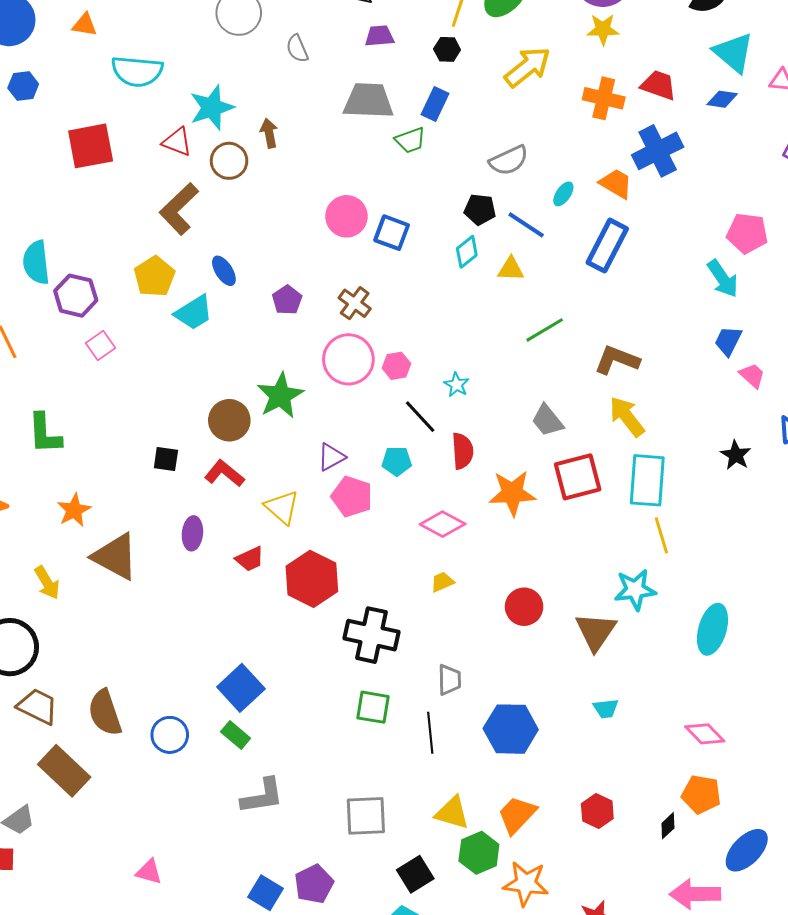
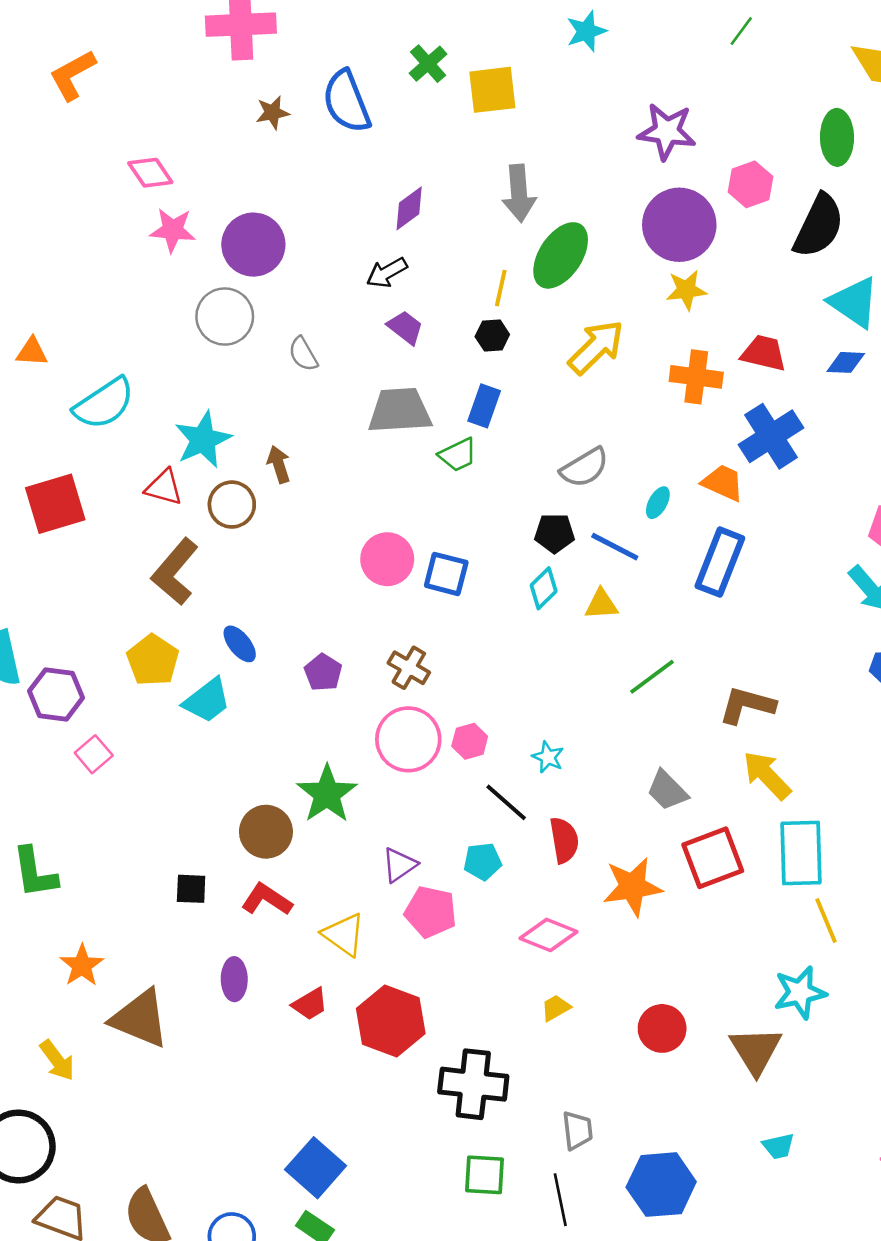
purple trapezoid: (379, 36) -> (405, 327), turned 48
cyan semicircle: (137, 71) -> (104, 404), turned -33

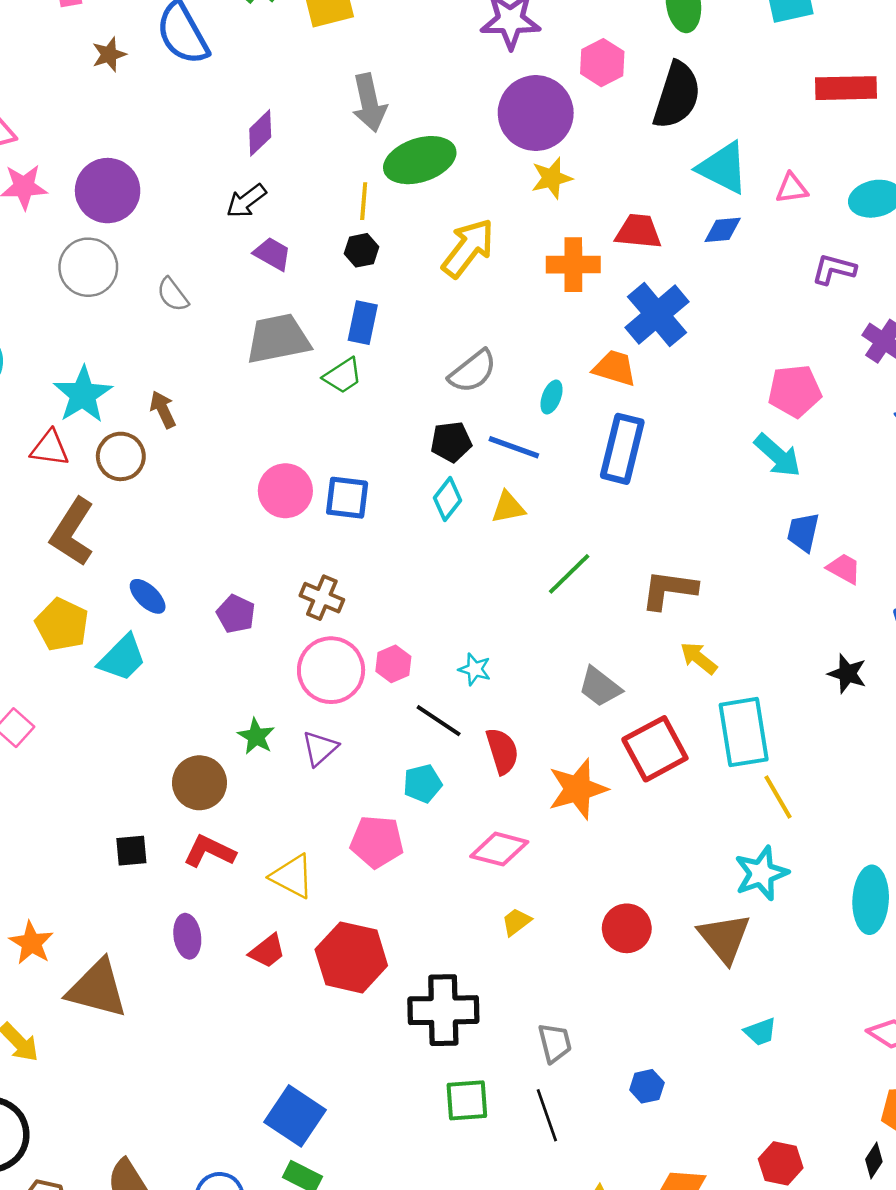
green ellipse: (561, 255) -> (420, 160), turned 46
yellow arrow: (767, 775) -> (699, 658), size x0.7
green star: (327, 794) -> (256, 736), size x0.6
purple triangle: (399, 865) -> (320, 748), moved
blue hexagon: (661, 1185) -> (647, 1086), size x0.5

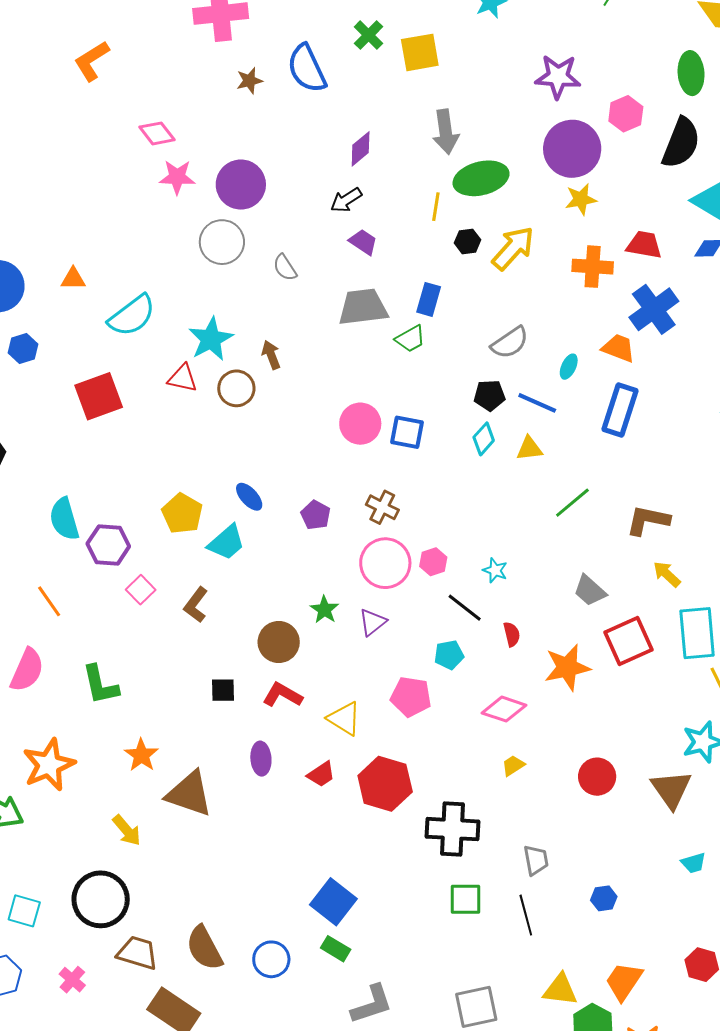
black hexagon: (362, 250) -> (468, 241), moved
brown L-shape: (72, 532) -> (196, 605), moved, size x0.7
red semicircle: (502, 751) -> (512, 634), size x0.7

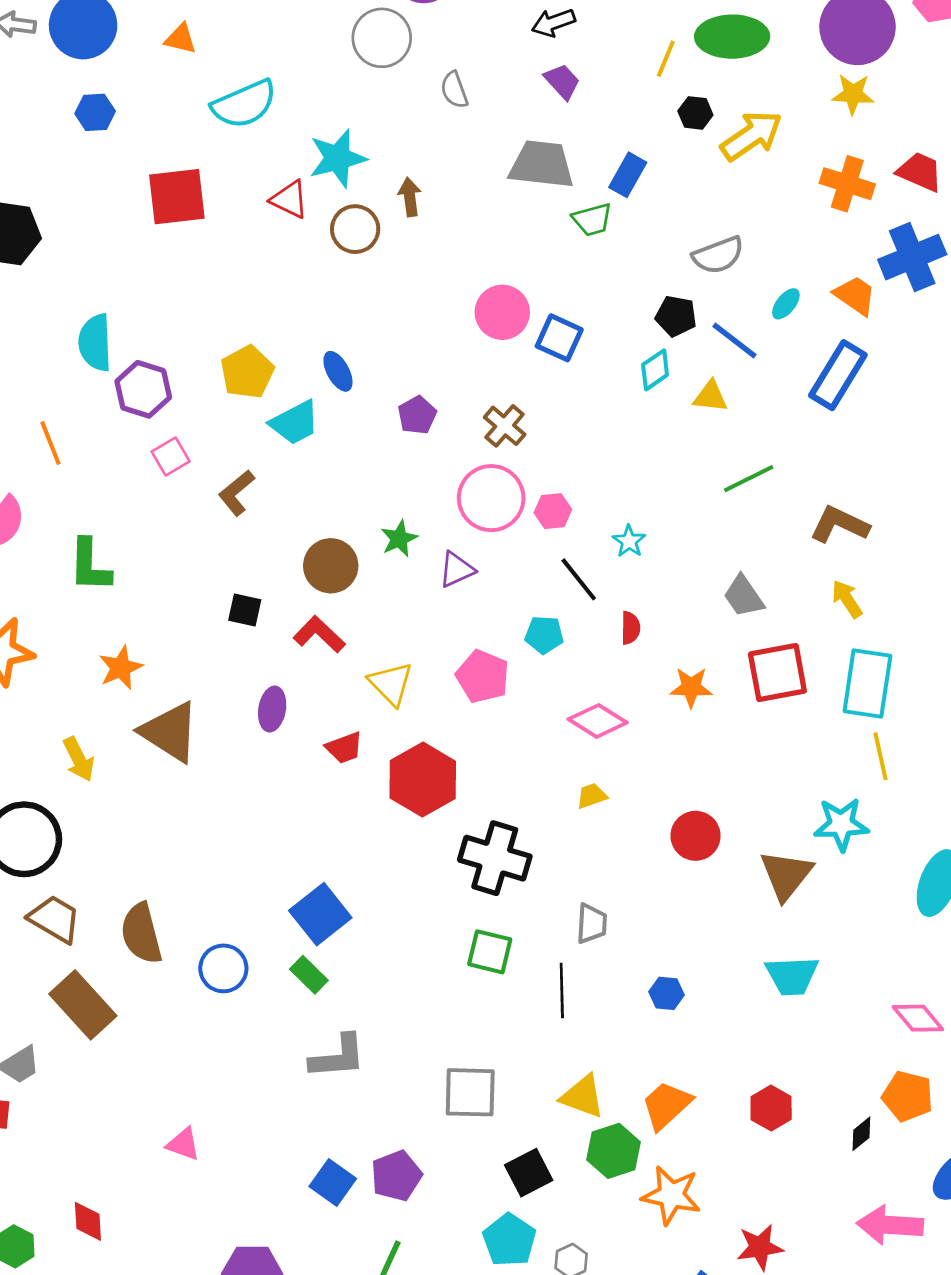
orange star: (567, 667) -> (691, 687), size x0.7
cyan trapezoid: (694, 863) -> (792, 976), size x1.6

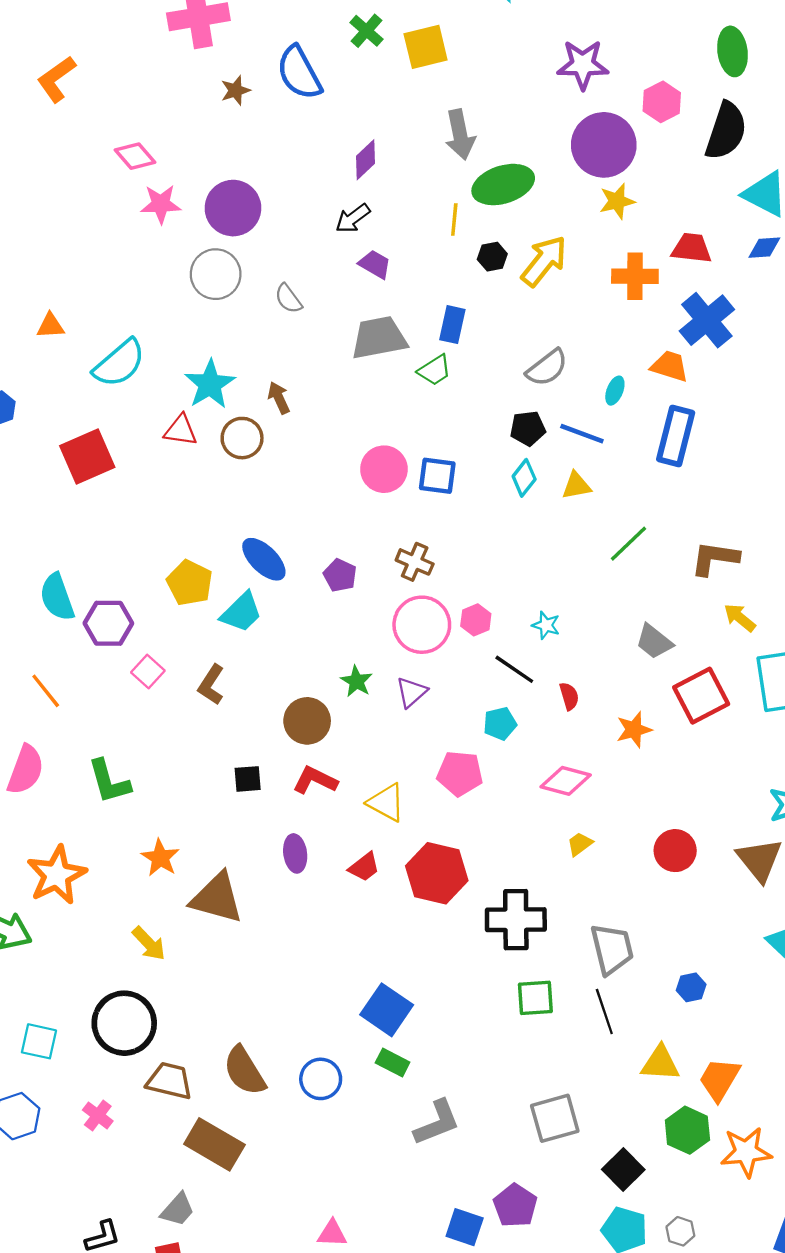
blue ellipse: (338, 371) -> (264, 559), size x1.4
gray trapezoid: (592, 924) -> (612, 949), size x1.5
yellow triangle: (583, 1096) -> (660, 1063), moved

